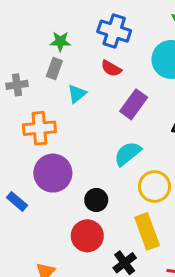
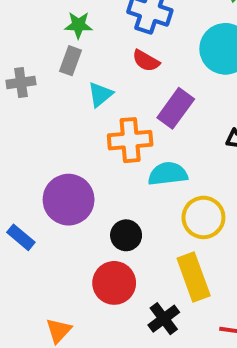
orange cross: (39, 128) -> (130, 140), moved
cyan semicircle: (128, 154) -> (168, 174), turned 32

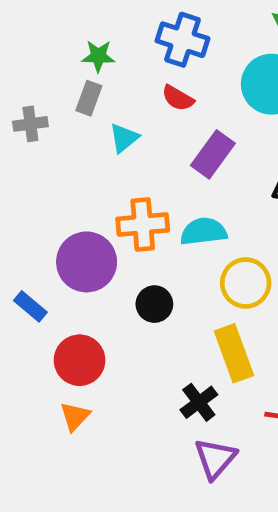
orange cross: (130, 140) -> (143, 225), moved
red circle: (114, 283) -> (80, 360), moved

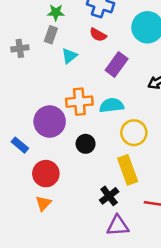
purple triangle: (215, 458) -> (118, 226), turned 45

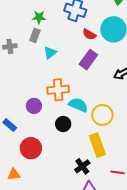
red semicircle: (98, 35) -> (89, 34), moved
cyan semicircle: (112, 105) -> (78, 105), moved, turned 30
purple circle: (50, 122) -> (34, 106), size x0.6
orange triangle: (43, 203) -> (14, 174), moved, turned 40

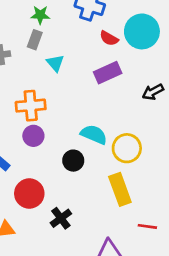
cyan triangle: (50, 53) -> (55, 63), turned -32
purple rectangle: (88, 60) -> (108, 73), turned 30
orange cross: (58, 90) -> (31, 106), moved
black cross: (82, 166) -> (61, 218), moved

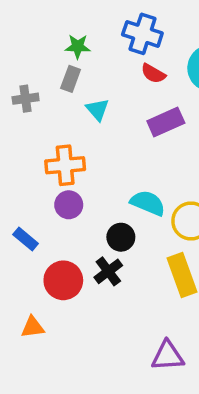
red semicircle: (109, 38) -> (153, 74), moved
black cross: (61, 218) -> (108, 271), moved

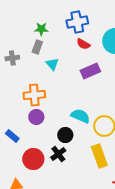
blue cross: (142, 34) -> (77, 22), turned -30

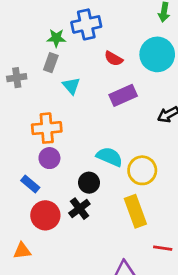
blue cross: (77, 22) -> (86, 24), moved
blue rectangle: (12, 136) -> (30, 184), moved

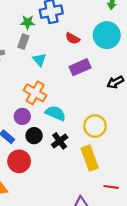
orange cross: (47, 128) -> (35, 93), moved, turned 35
cyan semicircle: (109, 157) -> (55, 113), moved
black circle: (89, 183) -> (34, 136), moved
black cross: (79, 209) -> (60, 141), moved

